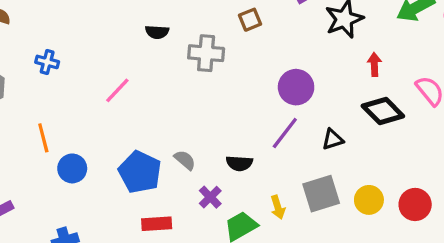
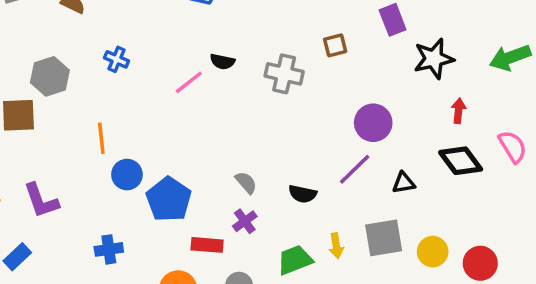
black semicircle: (157, 32) -> (222, 62), moved
pink line: (117, 90) -> (189, 82), moved
blue pentagon: (140, 172) -> (169, 199), moved
purple cross: (210, 197) -> (245, 221), moved

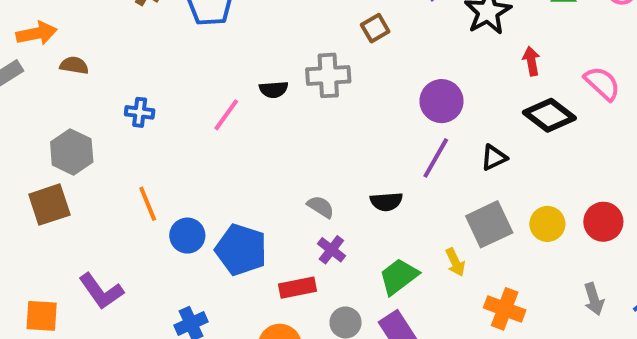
black semicircle: (222, 62) -> (274, 90), moved
yellow arrow: (336, 246) -> (455, 262), moved

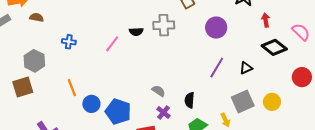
purple circle: (441, 101) -> (216, 28), moved
black semicircle: (386, 202) -> (190, 100), moved, turned 98
red circle: (603, 222) -> (302, 77), moved

